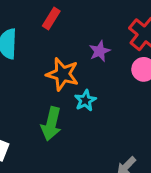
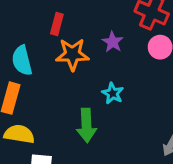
orange star: (63, 74) -> (72, 54), moved

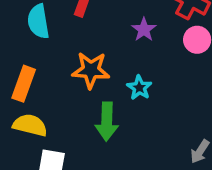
orange star: (72, 54) -> (91, 70), moved
cyan semicircle: (22, 60) -> (38, 21), moved

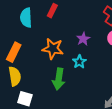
purple star: (144, 30) -> (83, 39), moved
yellow semicircle: (30, 125) -> (15, 76), turned 60

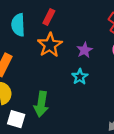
orange star: (53, 49) -> (50, 45), moved, turned 30
green arrow: (59, 79) -> (41, 104), moved

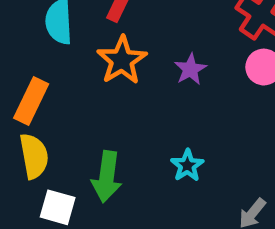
cyan star: (80, 77) -> (187, 165), moved

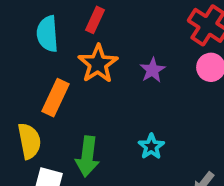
orange rectangle: (31, 101) -> (56, 98), moved

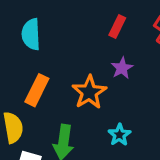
red rectangle: (95, 20) -> (117, 26), moved
orange star: (98, 64) -> (89, 92), moved

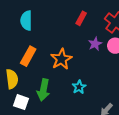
purple star: (122, 68) -> (95, 44), moved

